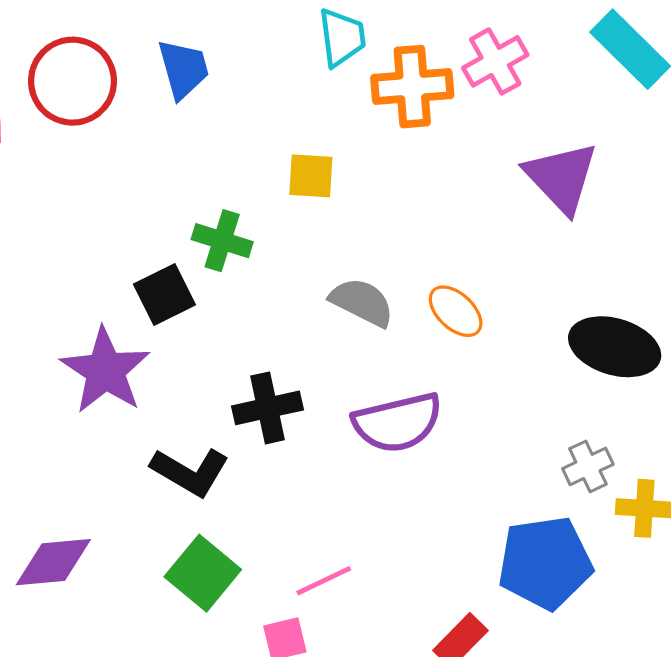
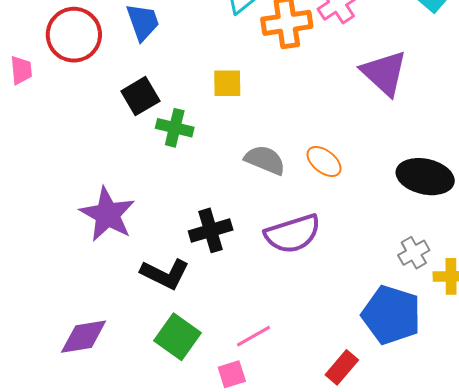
black square: (164, 294) -> (140, 96), moved
blue pentagon: (545, 563) -> (391, 315), turned 30

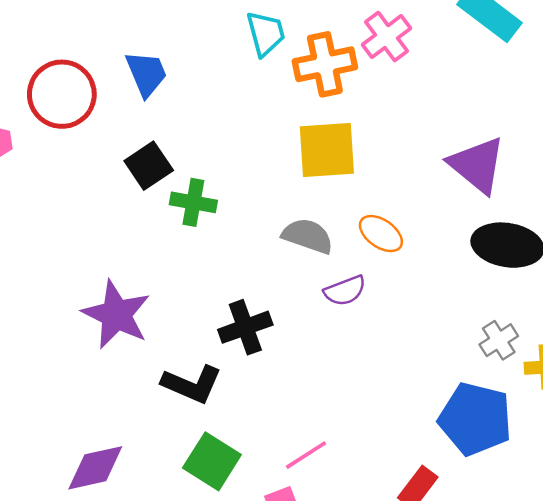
purple triangle: (384, 73) -> (477, 165), moved
yellow square: (227, 83) -> (327, 150), moved, size x1.6
purple semicircle: (293, 234) -> (345, 291), moved, size x0.6

